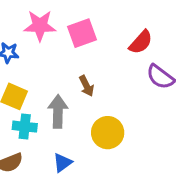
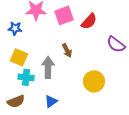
red semicircle: (141, 42) -> (89, 21), moved
yellow circle: (108, 133) -> (94, 81), moved

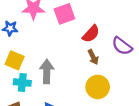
red semicircle: (89, 21) -> (91, 34), moved
brown arrow: (67, 50) -> (93, 57), moved

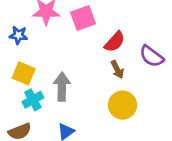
cyan cross: (22, 83) -> (33, 100), turned -35

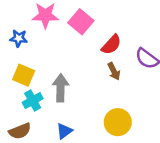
pink square: (83, 18) -> (81, 22), turned -30
yellow circle: (123, 105) -> (118, 122), moved

